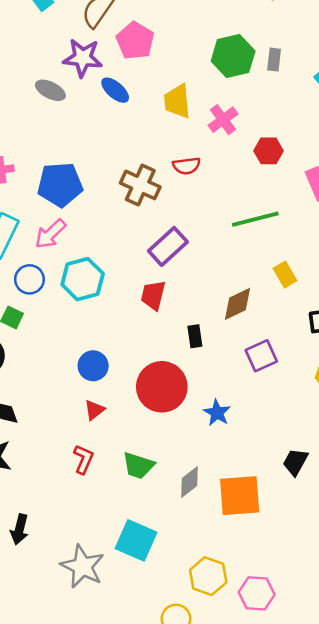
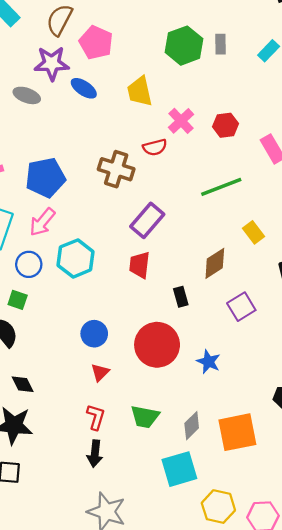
pink cross: (223, 120) -> (181, 121), moved
black arrow: (20, 529) -> (95, 454), moved
cyan square: (136, 540) -> (179, 469), moved, turned -33

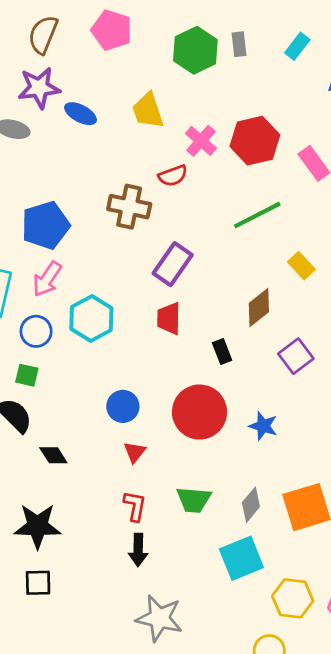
pink pentagon: (96, 43) -> (112, 30), moved
red hexagon: (226, 125) -> (255, 141), size x1.6
black diamond: (23, 384) -> (53, 455), moved

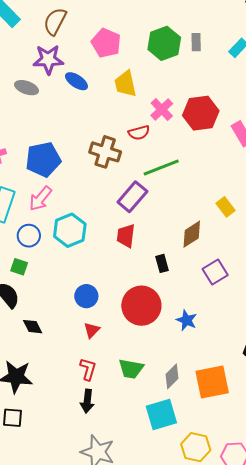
pink pentagon: (112, 30) -> (106, 43), moved
green line: (257, 215) -> (161, 167), moved

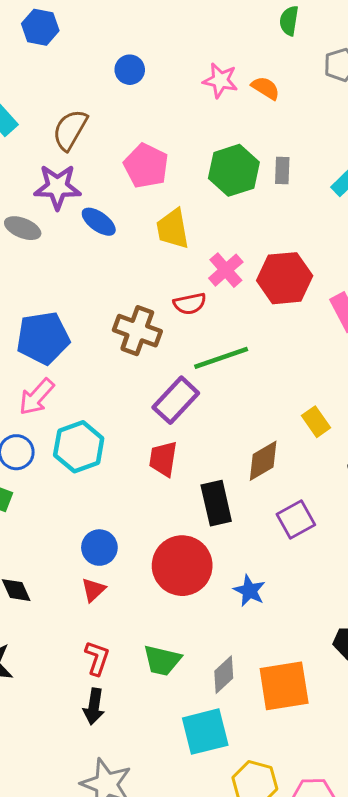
black rectangle: (162, 263) -> (216, 503), size x1.6
red triangle: (92, 330) -> (93, 590), moved

